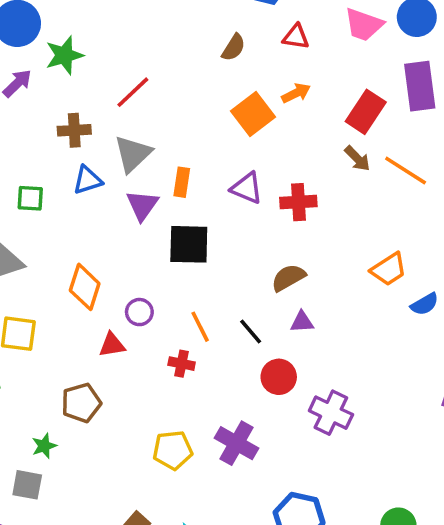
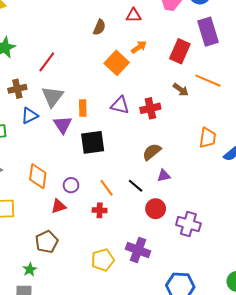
brown arrow: (357, 158) -> (181, 90), moved
orange trapezoid: (389, 269) -> (208, 138), turned -40

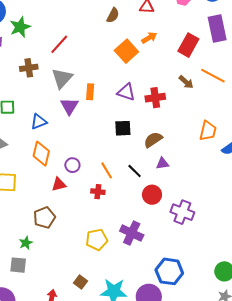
blue triangle: (29, 116) -> (39, 122), moved
black square: (93, 142) -> (123, 128), moved, size x0.7

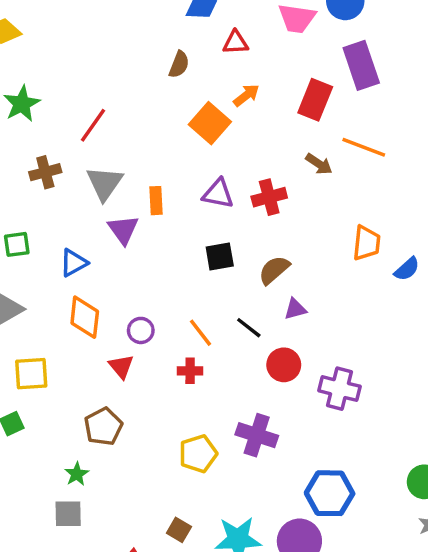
red triangle: (59, 184) -> (121, 366), turned -49

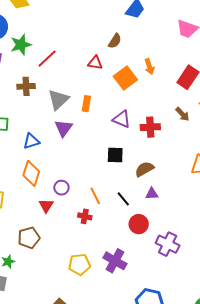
red triangle: (236, 43) -> (95, 63), moved
orange arrow: (246, 95) -> (149, 67), turned 98
red line: (93, 125) -> (47, 59), moved
orange rectangle: (156, 201) -> (86, 104), moved

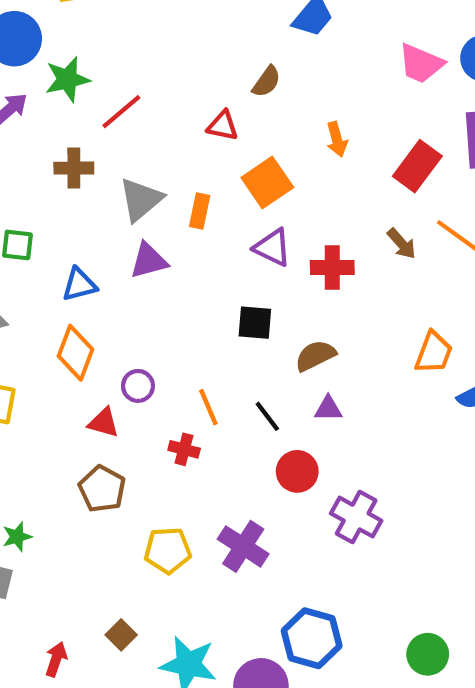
orange square: (125, 78) -> (267, 183), moved
purple triangle: (64, 128) -> (149, 261), turned 36
red triangle: (46, 206) -> (104, 423), turned -49
brown pentagon: (29, 238) -> (102, 489), moved, turned -30

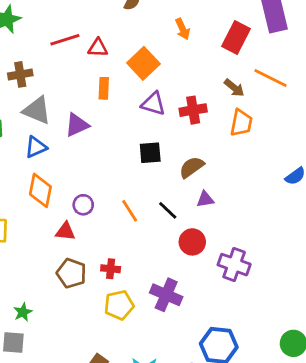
red line: (121, 112) -> (65, 40), moved, turned 32
red triangle: (223, 126) -> (98, 48), moved
gray triangle: (141, 200) -> (37, 110), moved, turned -48
orange trapezoid: (434, 353) -> (241, 123), moved
red cross: (184, 449) -> (111, 269), moved

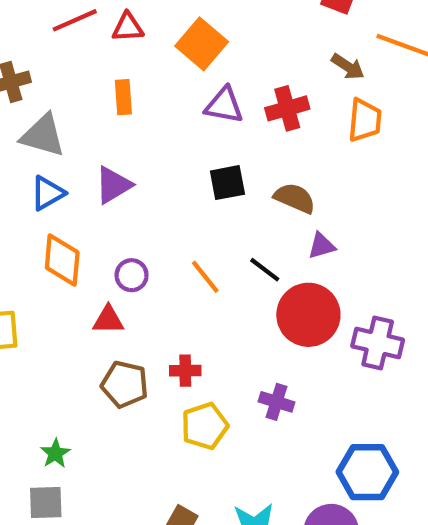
orange rectangle: (104, 88) -> (123, 97), moved
purple triangle: (77, 125) -> (113, 185), moved
brown semicircle: (192, 167) -> (295, 198), turned 65
red circle: (192, 242) -> (308, 315), size x1.5
purple cross: (166, 295) -> (277, 402), size x0.7

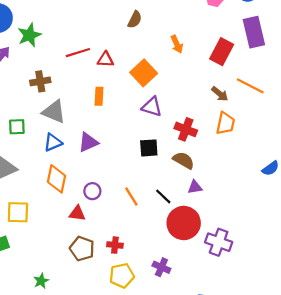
red cross: (287, 108) -> (186, 129), moved, turned 30

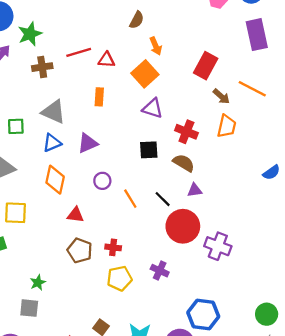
orange arrow: (177, 44) -> (156, 46), moved
red rectangle: (222, 52) -> (206, 66), moved
brown cross: (40, 81) -> (42, 67), moved
purple circle: (92, 191) -> (102, 181), moved

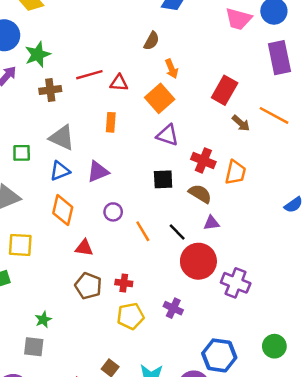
orange trapezoid: (227, 126) -> (235, 172), moved
green circle: (267, 314) -> (274, 346), moved

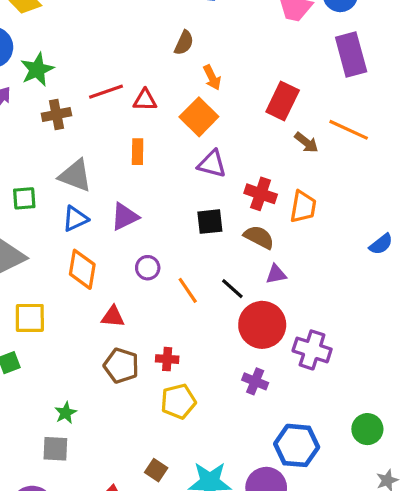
purple cross: (173, 308) -> (255, 381), moved

